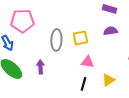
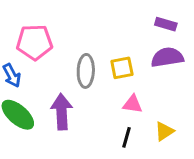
purple semicircle: (110, 31) -> (167, 57), size x1.5
purple arrow: (40, 67) -> (62, 112), size x1.6

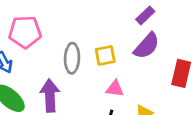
purple rectangle: (166, 24) -> (145, 15), turned -60
purple semicircle: (167, 57) -> (147, 46), turned 140

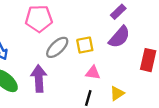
pink pentagon: (25, 32) -> (39, 19), moved
gray ellipse: (72, 58) -> (57, 47), turned 45

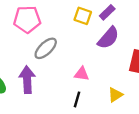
yellow square: (85, 45) -> (83, 16), moved, turned 30
yellow triangle: (117, 93) -> (115, 95), moved

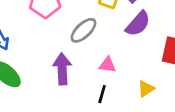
gray ellipse: (46, 48) -> (83, 30), moved
purple arrow: (27, 80) -> (62, 69), moved

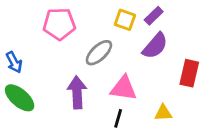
pink triangle: (107, 65) -> (124, 88), size x1.5
yellow triangle: (146, 89) -> (163, 113), turned 30

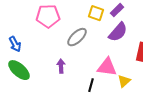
pink triangle: (124, 88) -> (107, 67), moved
purple arrow: (77, 92) -> (61, 66), size x0.6
yellow triangle: (163, 113) -> (124, 81), turned -40

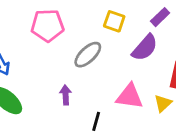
purple rectangle: (117, 10) -> (160, 17), moved
yellow triangle: (124, 81) -> (163, 103), moved
black line: (91, 85) -> (96, 121), moved

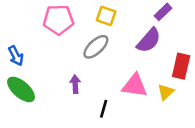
yellow square: (114, 21) -> (106, 16), moved

